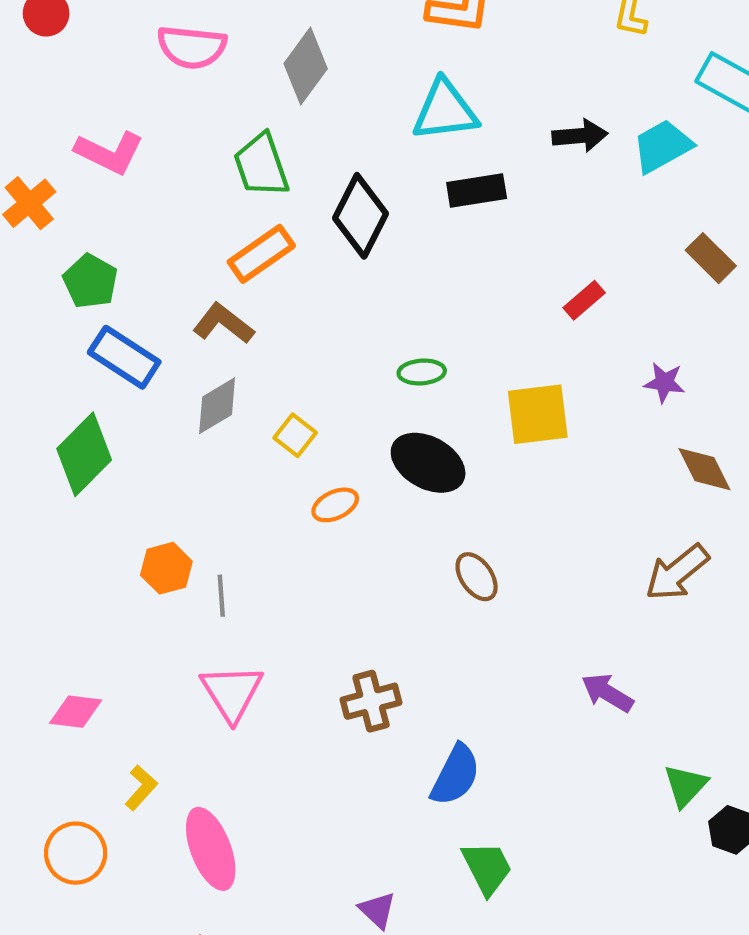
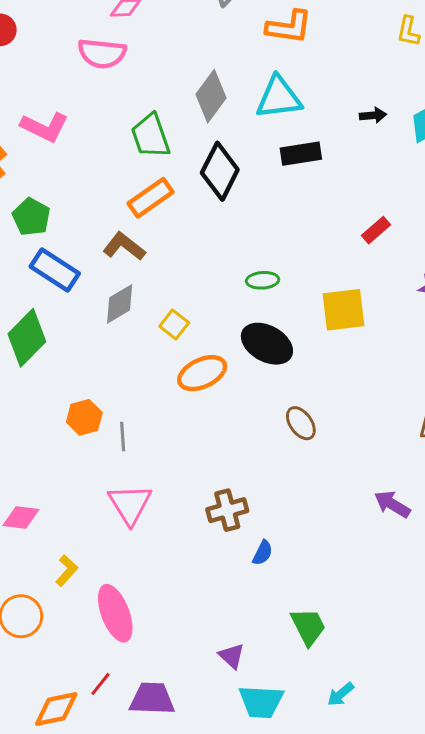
gray diamond: (306, 66) -> (211, 96), moved
black arrow: (580, 136) -> (373, 115), size x0.7
orange ellipse: (335, 505) -> (202, 373), size x1.5
blue semicircle: (455, 775) -> (263, 553), moved, size x0.6

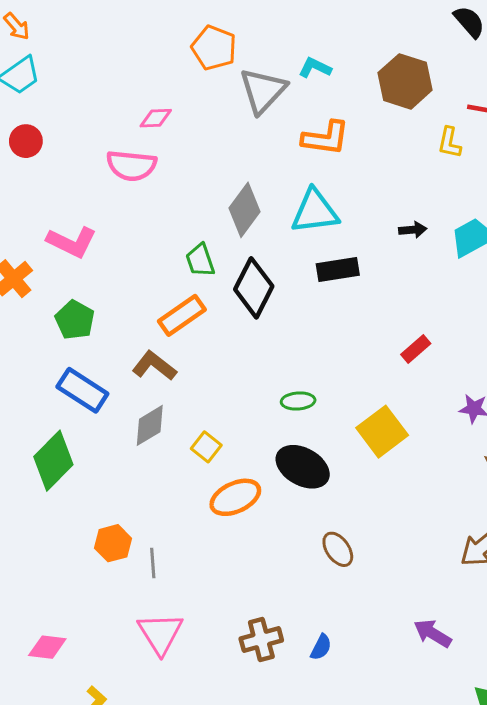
green trapezoid: (151, 136) -> (200, 260), moved, size x0.7
green pentagon: (31, 217) -> (75, 320), moved
yellow square: (344, 310) -> (382, 432), turned -30
blue semicircle: (263, 553) -> (321, 647), moved

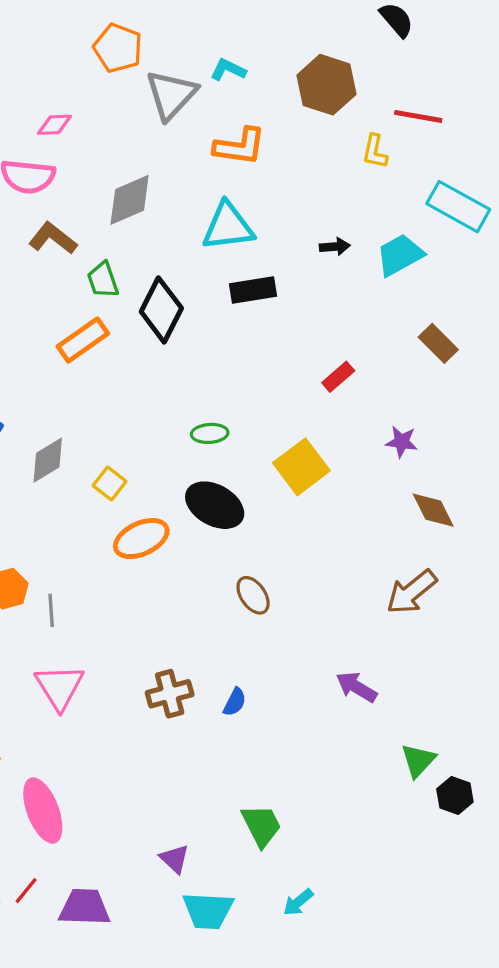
gray diamond: (245, 210) -> (130, 200), moved, turned 30
brown L-shape: (154, 366) -> (53, 238), moved

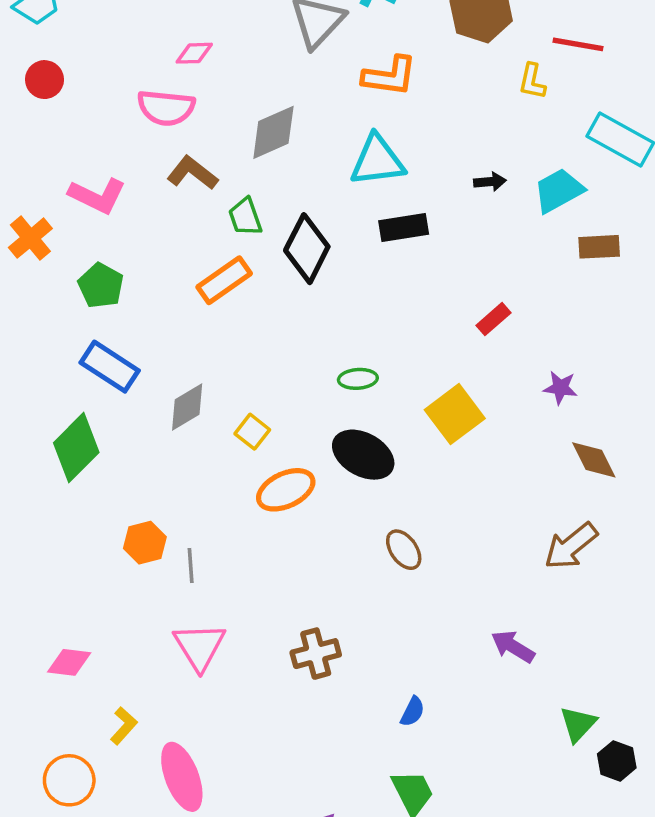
brown rectangle: (438, 343) -> (599, 247), moved, turned -48
blue semicircle: (235, 702) -> (412, 712), moved

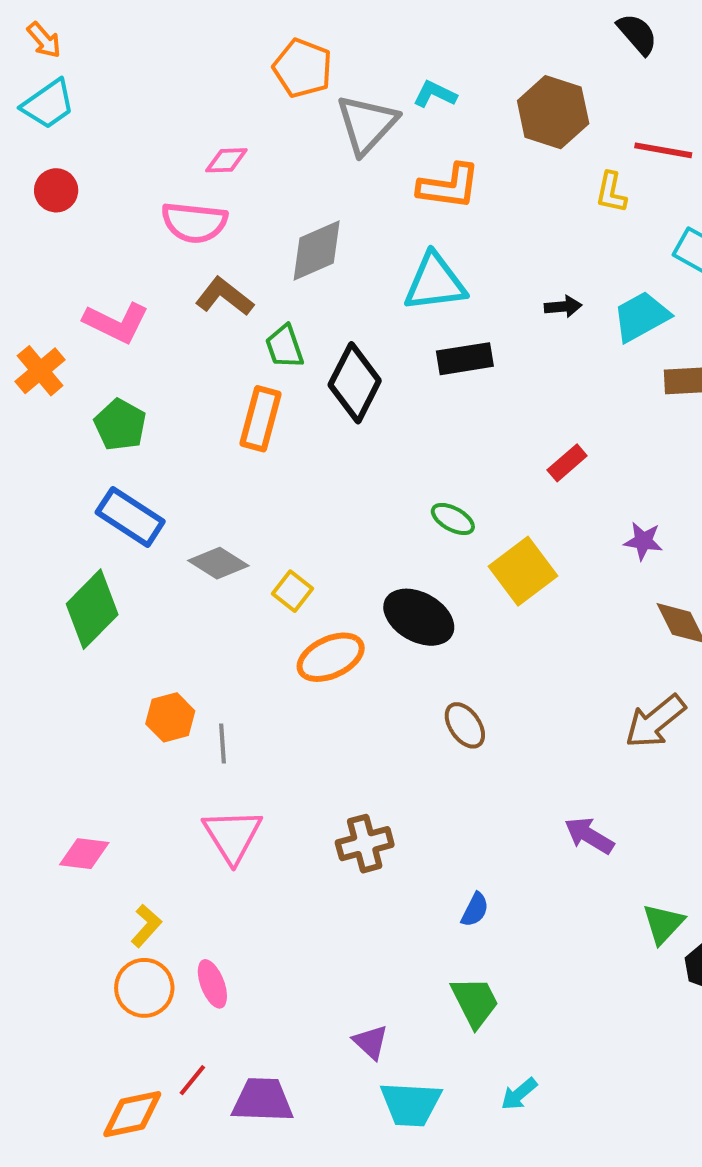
orange rectangle: (224, 280) -> (260, 419), turned -40
green ellipse: (358, 379) -> (453, 519), moved, turned 33
gray diamond: (187, 407) -> (218, 563), turned 63
pink ellipse: (182, 777) -> (212, 984), size x0.6
orange circle: (69, 780) -> (144, 988), moved

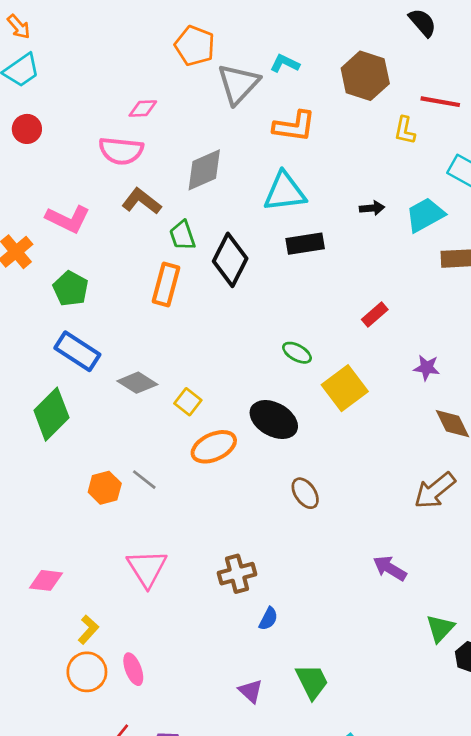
gray line: (222, 743) -> (144, 480), moved, turned -48
blue semicircle: (475, 910) -> (268, 619), moved
purple triangle: (371, 1042) -> (251, 691), moved

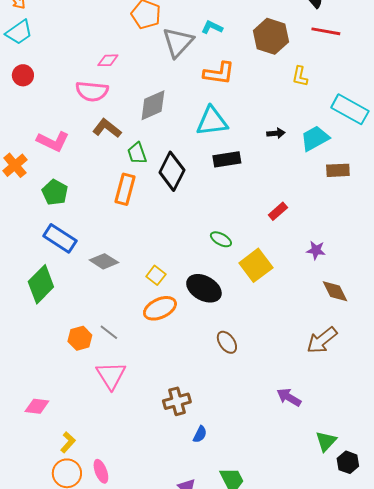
red line: (440, 102) -> (326, 31), moved
yellow square: (188, 402) -> (156, 275), moved
pink triangle: (147, 568) -> (111, 375), moved

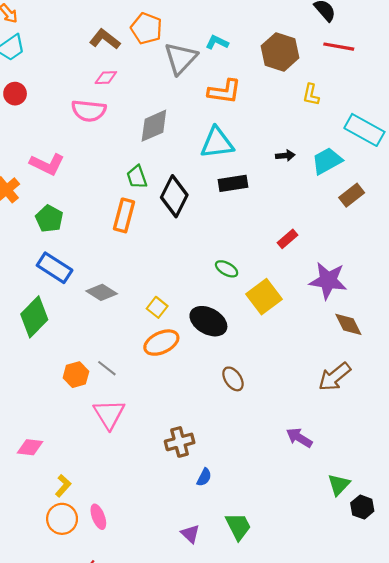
brown L-shape: (107, 128) -> (105, 39), moved
brown rectangle: (338, 170) -> (352, 195), turned -35
purple star: (316, 250) -> (328, 281), size x1.8

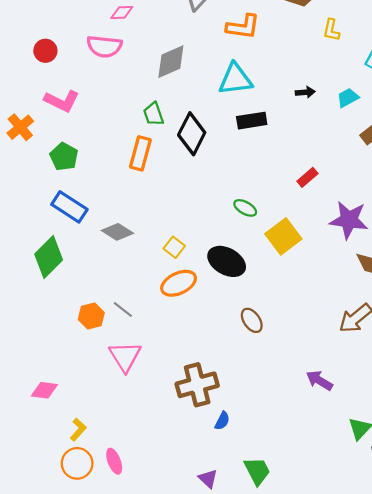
red circle: (15, 94) -> (45, 51), moved
cyan trapezoid: (327, 161) -> (348, 98), size x0.7
brown cross: (180, 442) -> (197, 385), size x1.4

